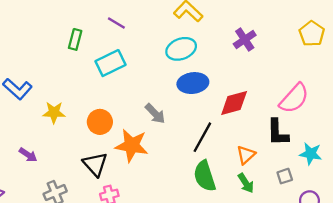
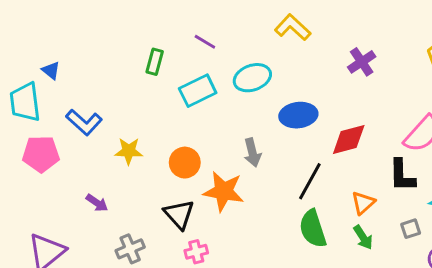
cyan ellipse: (181, 49) -> (252, 78), moved
gray arrow: (155, 114) -> (252, 152), turned 30

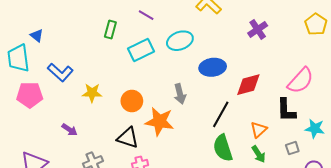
black triangle: (179, 214) -> (128, 138), turned -30

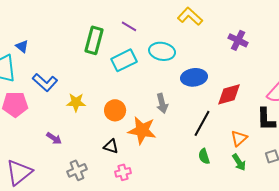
green rectangle: (110, 29) -> (94, 40), size x1.5
purple cross: (258, 29) -> (238, 40), turned -30
cyan ellipse: (180, 41) -> (162, 51), turned 30
black triangle: (128, 138) -> (111, 146), size x0.7
green semicircle: (223, 148) -> (204, 156), size x0.6

